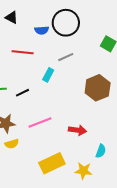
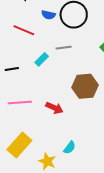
red arrow: (77, 130) -> (54, 108), moved
yellow rectangle: (52, 163) -> (19, 145), turned -40

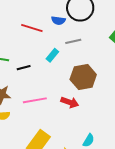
blue semicircle: (48, 15) -> (58, 21), moved
brown hexagon: (85, 86) -> (83, 77), moved

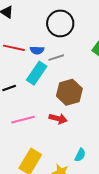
blue semicircle: (58, 21) -> (37, 50), moved
cyan rectangle: (52, 55) -> (37, 73), size x1.6

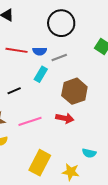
cyan rectangle: (37, 73) -> (41, 74), size x0.7
cyan semicircle: (80, 155) -> (89, 153), turned 80

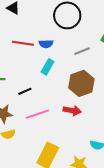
gray line: (59, 57) -> (82, 51), moved
black line: (14, 91) -> (25, 91), moved

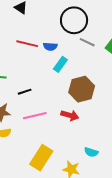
gray line: (82, 51) -> (87, 42), moved, turned 42
cyan rectangle: (47, 67) -> (60, 64), moved

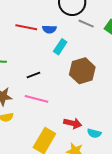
black line: (25, 92) -> (33, 75), moved
red arrow: (70, 115) -> (73, 123), moved
pink line: (35, 116) -> (37, 99), turned 30

